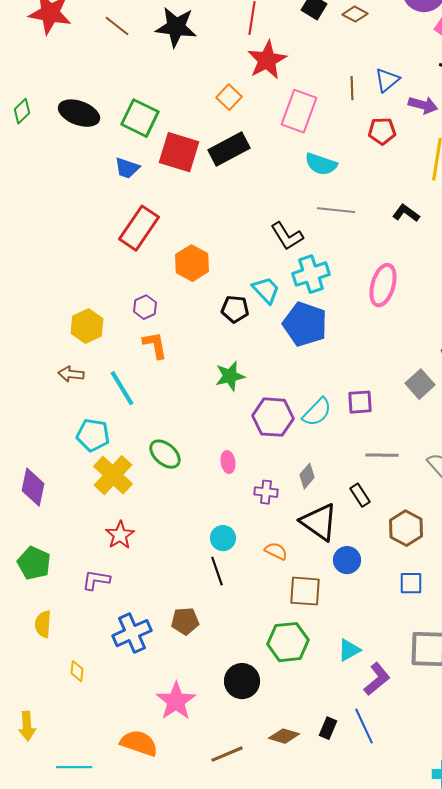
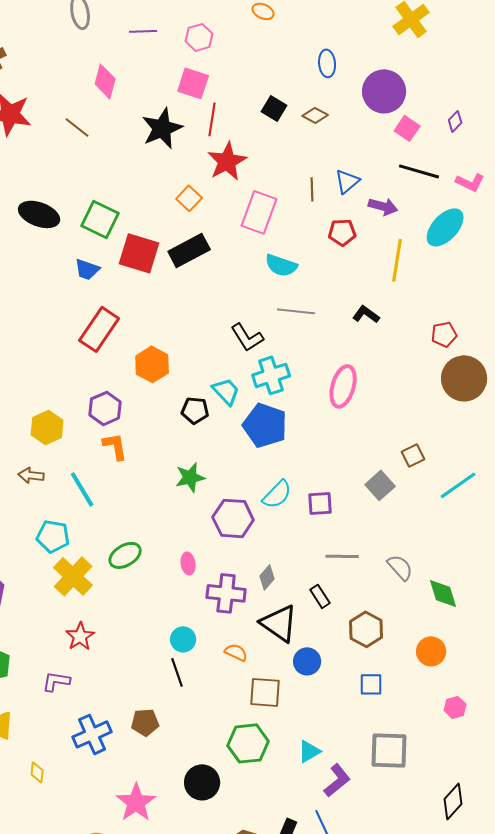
black star: (176, 27) -> (162, 128), moved, turned -30
purple hexagon: (145, 307) -> (105, 408), size x1.4
cyan semicircle: (317, 412) -> (277, 494), moved
green ellipse: (165, 454) -> (125, 555), turned -72
purple cross: (266, 492) -> (226, 593), size x1.6

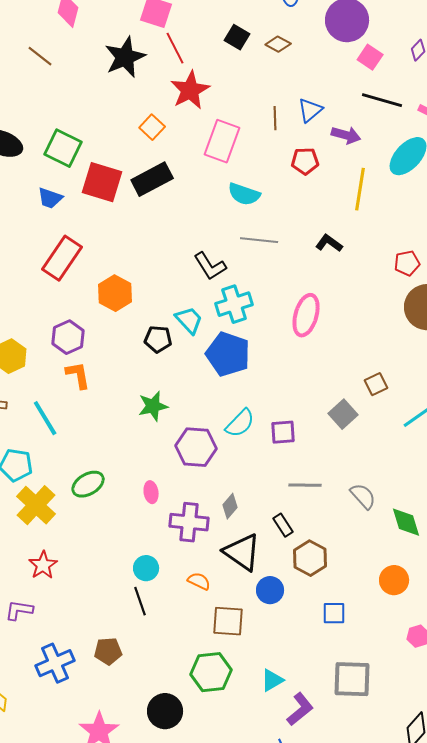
red line: (212, 119) -> (175, 48), turned -36
brown hexagon: (366, 629) -> (310, 558), moved

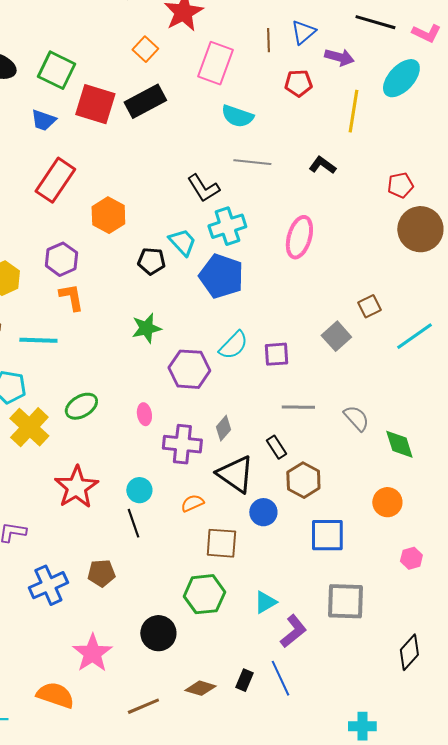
cyan line: (45, 418) -> (38, 340), turned -57
red star: (43, 565) -> (76, 487), moved, size x1.5
orange semicircle: (199, 581) -> (192, 503), turned -50
blue square: (334, 613) -> (327, 535), size x1.5

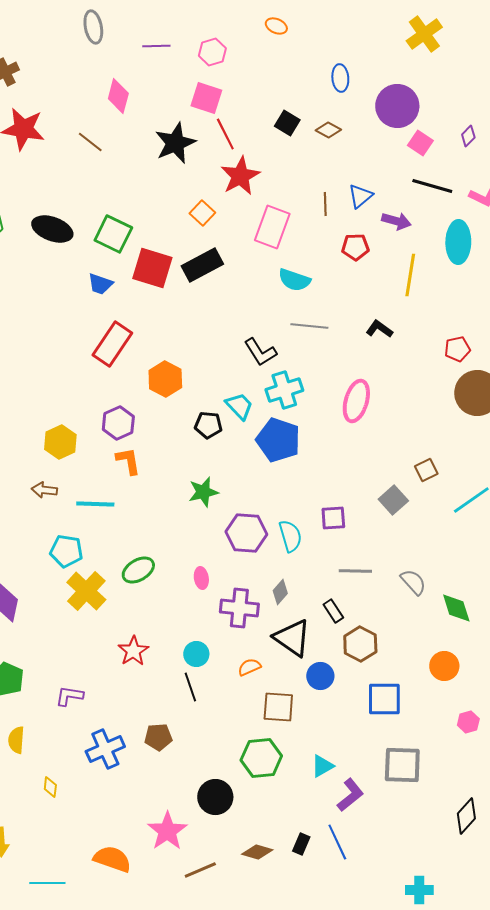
cyan ellipse: (401, 78) -> (458, 242), turned -42
cyan semicircle: (233, 345) -> (290, 536), moved, turned -60
red star: (76, 487) -> (133, 651), size x0.7
pink star: (92, 653) -> (167, 831), moved

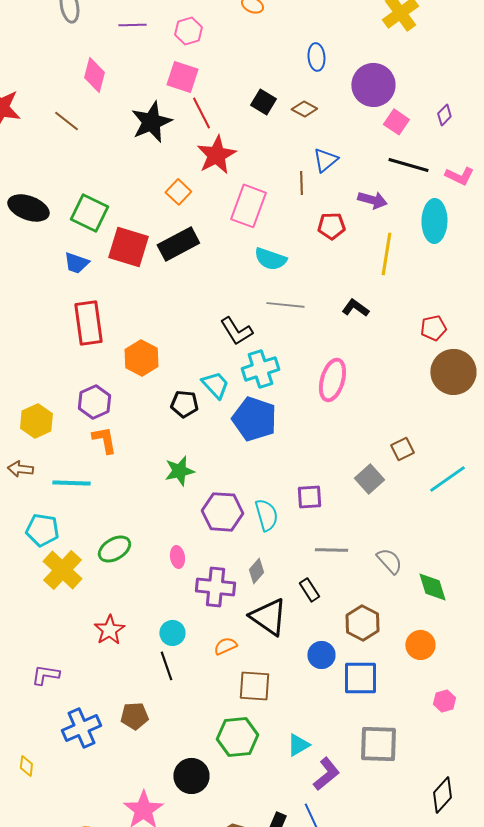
blue triangle: (360, 196) -> (325, 160), moved
red rectangle: (112, 344) -> (88, 323), turned -42
brown hexagon: (360, 644) -> (362, 623), moved
blue circle: (320, 676) -> (321, 655), moved

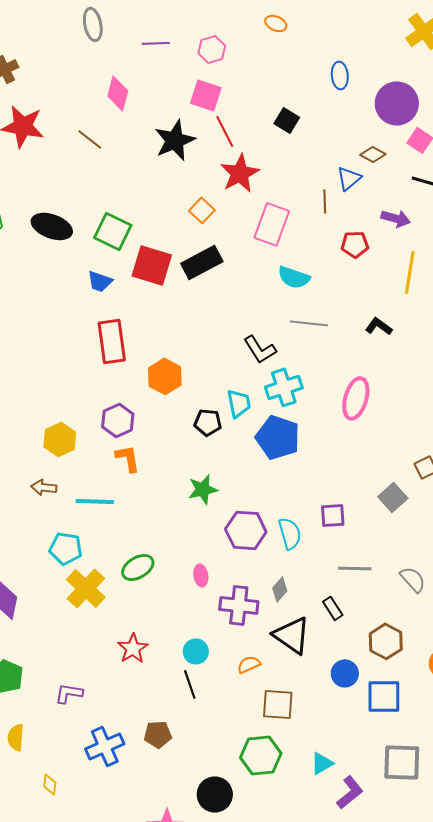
brown diamond: (304, 109) -> (373, 154), moved
cyan trapezoid: (215, 385) -> (239, 403), turned 32

